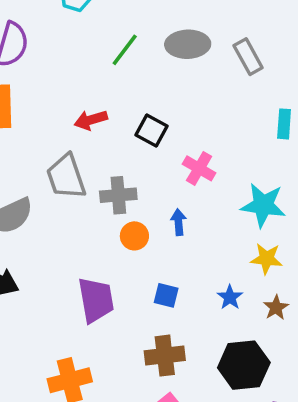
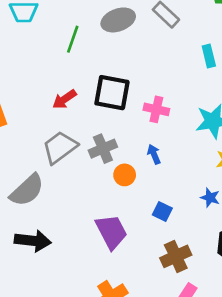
black square: (151, 130) -> (112, 93), size x1.5
gray trapezoid: (66, 177) -> (60, 147), turned 90
blue square: (166, 295) -> (162, 211), turned 30

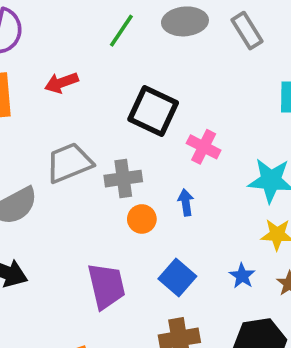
red arrow: (64, 99) -> (61, 83), moved
blue square: (162, 211) -> (177, 278), size x1.4

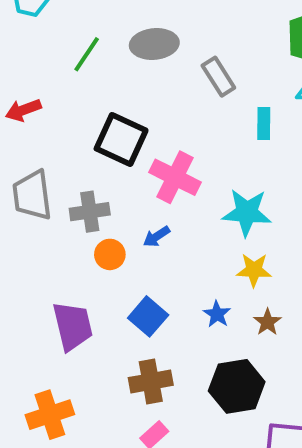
gray rectangle: (247, 31) -> (218, 77), moved
pink cross: (204, 147) -> (175, 177), size x1.4
gray trapezoid: (69, 163) -> (32, 195), turned -75
blue arrow: (186, 203) -> (156, 237), turned -115

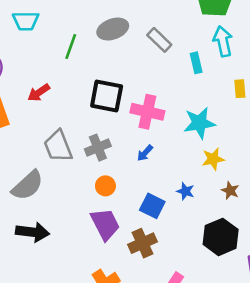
orange circle: (110, 254) -> (105, 186), moved
blue star: (217, 314) -> (185, 191), moved
brown cross: (151, 381) -> (143, 243), moved

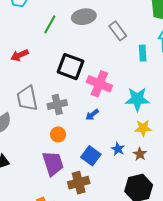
brown star: (230, 191) -> (140, 154), moved

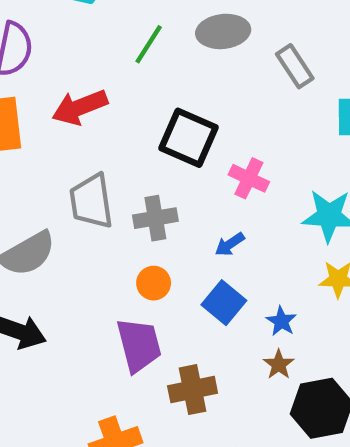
red arrow: (20, 55) -> (80, 107), size x1.4
pink cross: (99, 84) -> (249, 178), size x0.7
brown star: (140, 154) -> (279, 364), moved
blue square: (91, 156) -> (224, 303), moved

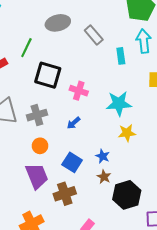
green line: (149, 44) -> (26, 48), moved
blue square: (224, 303) -> (72, 162), moved

